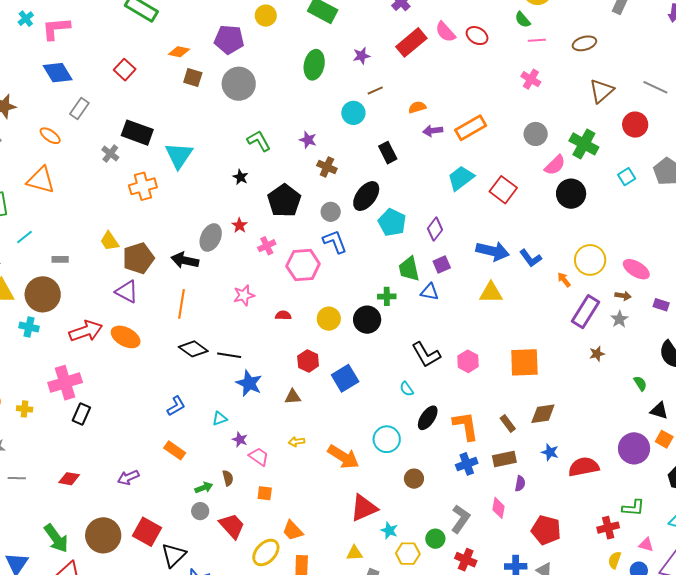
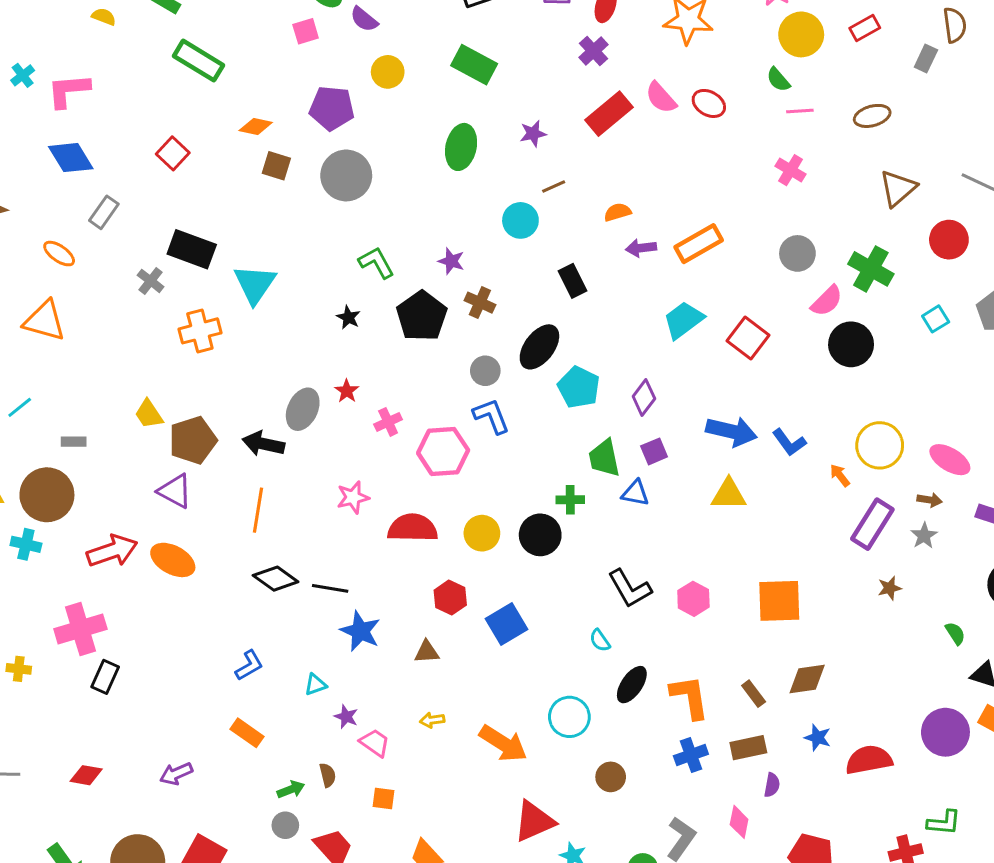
black pentagon: (284, 201) -> (422, 316), moved
red semicircle: (283, 315) -> (413, 528), size x2.0

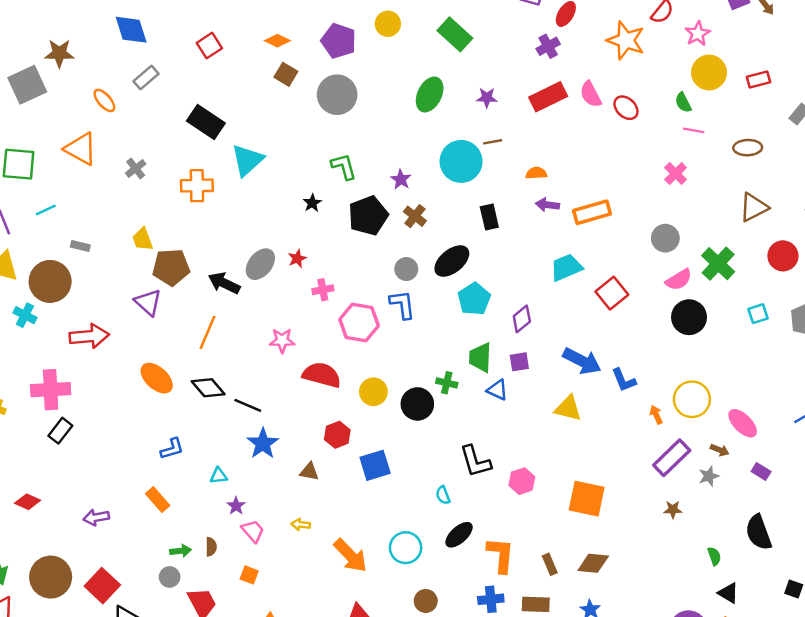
cyan circle: (520, 220) -> (461, 161), size x1.5
gray cross: (151, 281) -> (136, 169), moved
orange ellipse: (173, 560) -> (157, 378), moved

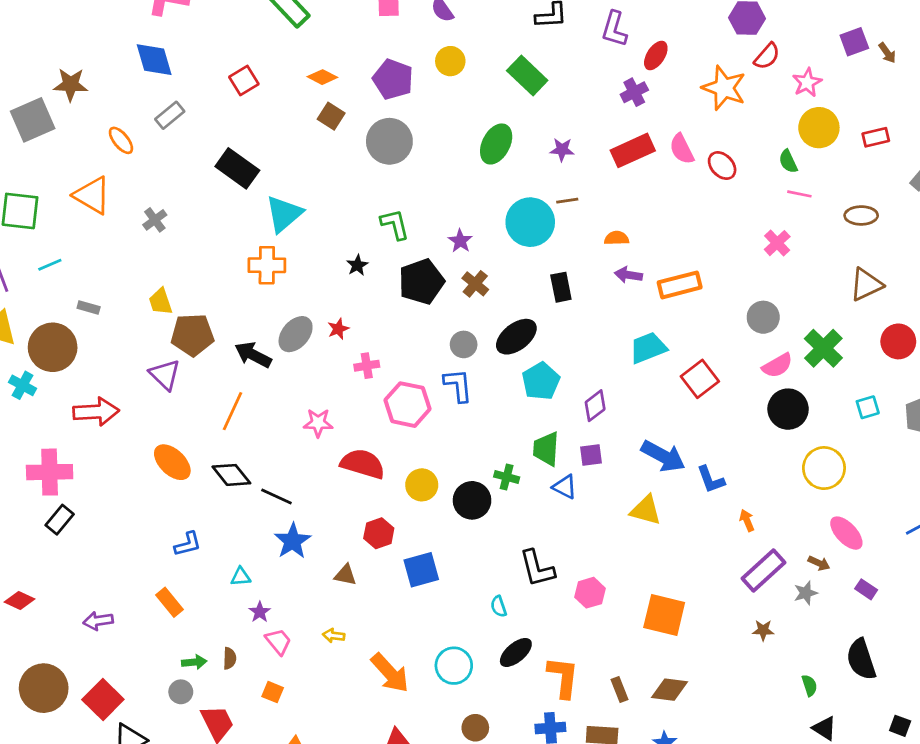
orange cross: (197, 186) -> (267, 265), moved
yellow circle: (692, 399) -> (824, 468), moved

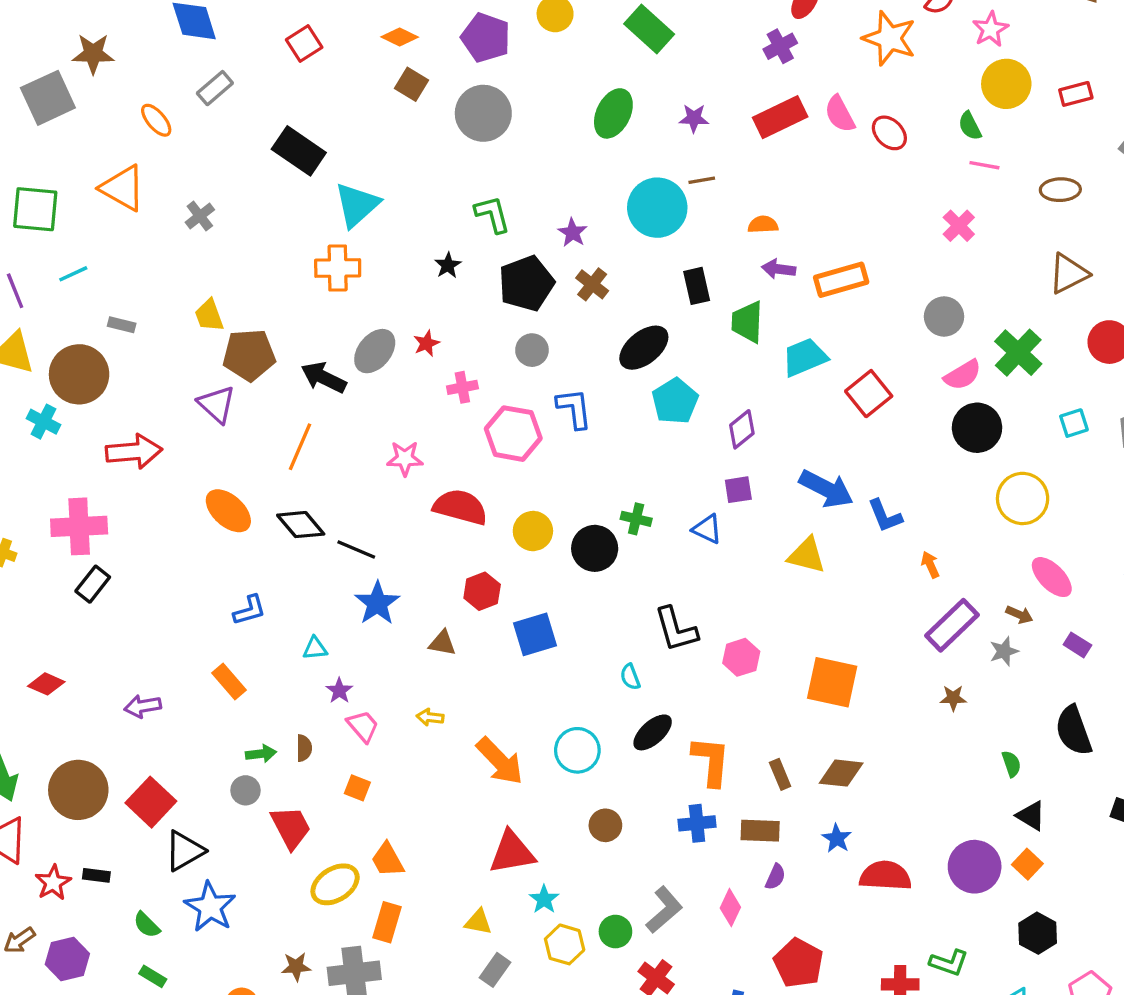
gray circle: (464, 344) -> (532, 350), moved
green trapezoid: (546, 449) -> (747, 322), moved

